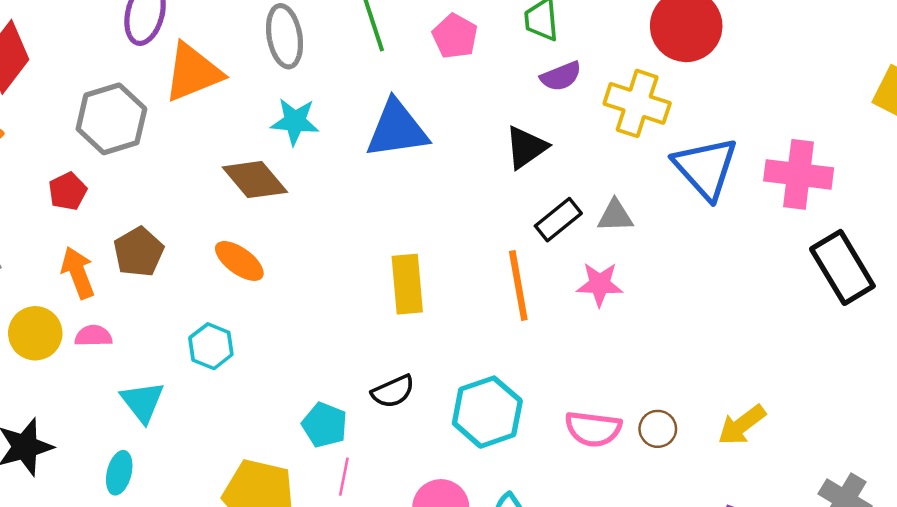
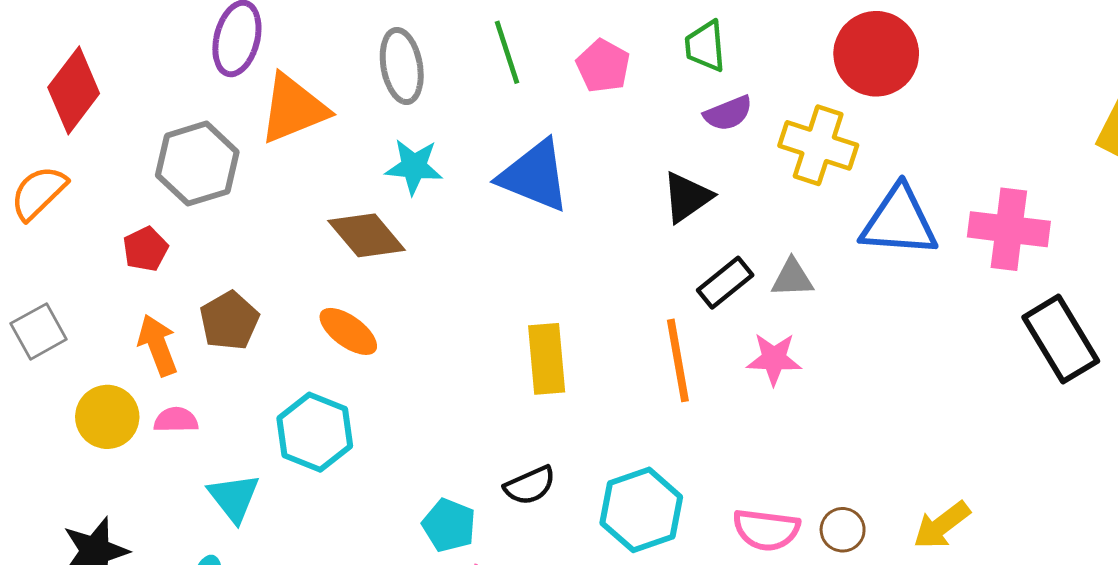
blue triangle: (397, 129) -> (534, 176), turned 30
blue triangle: (706, 168) -> (899, 222), turned -44
cyan hexagon: (211, 346) -> (315, 432), size x1.4

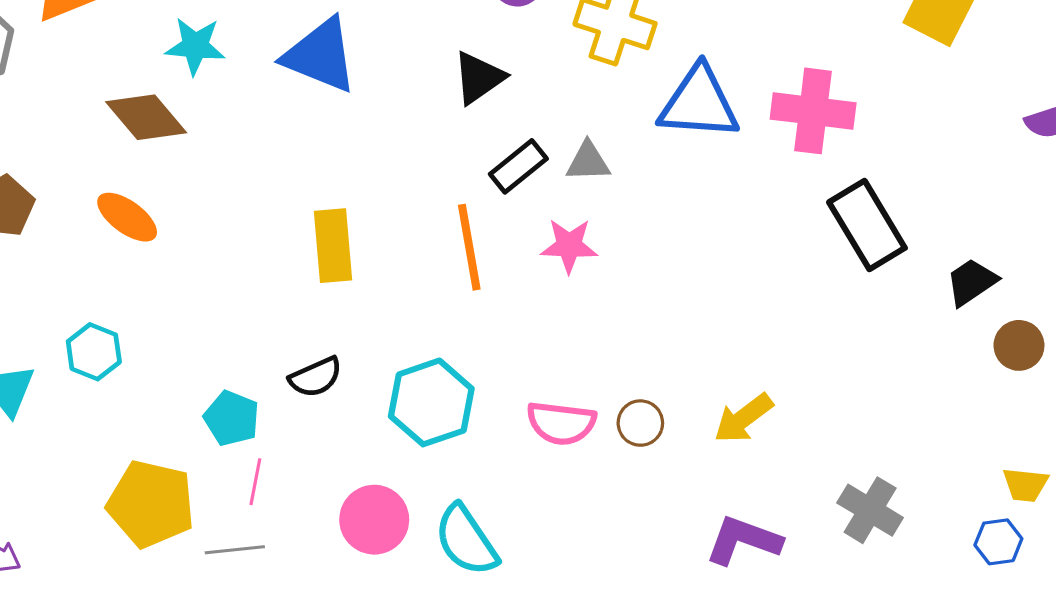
cyan hexagon: (315, 432) -> (94, 352), moved, size x0.7

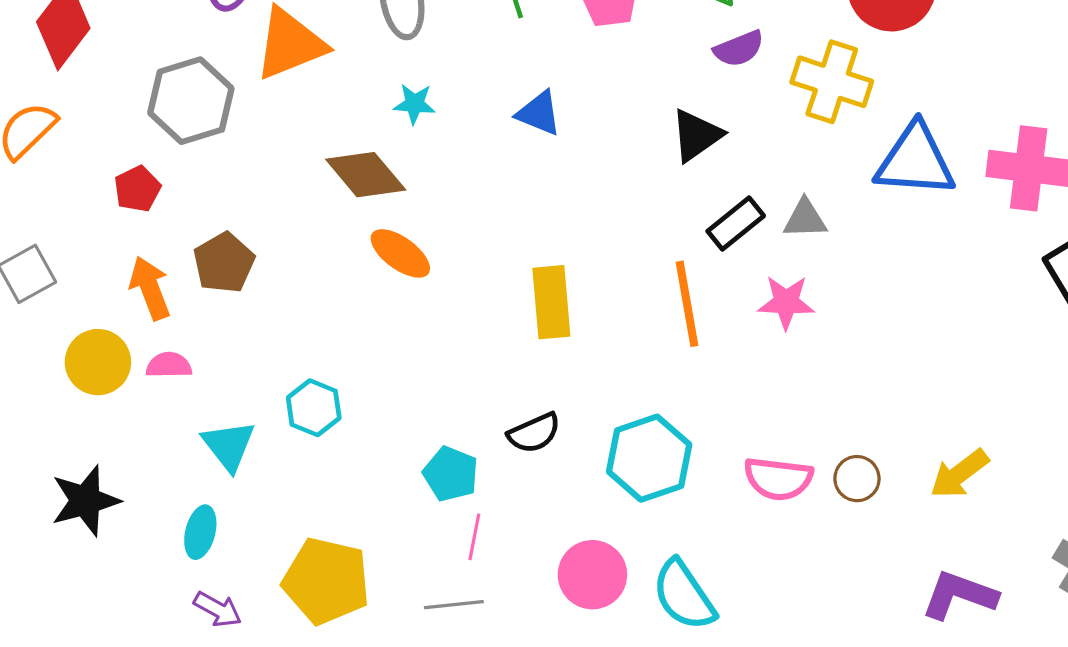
cyan star: (195, 46) -> (414, 104), size x0.7
blue triangle: (320, 55) -> (539, 113), size x0.6
orange ellipse: (127, 217) -> (400, 253), moved
yellow pentagon: (151, 504) -> (326, 581), moved

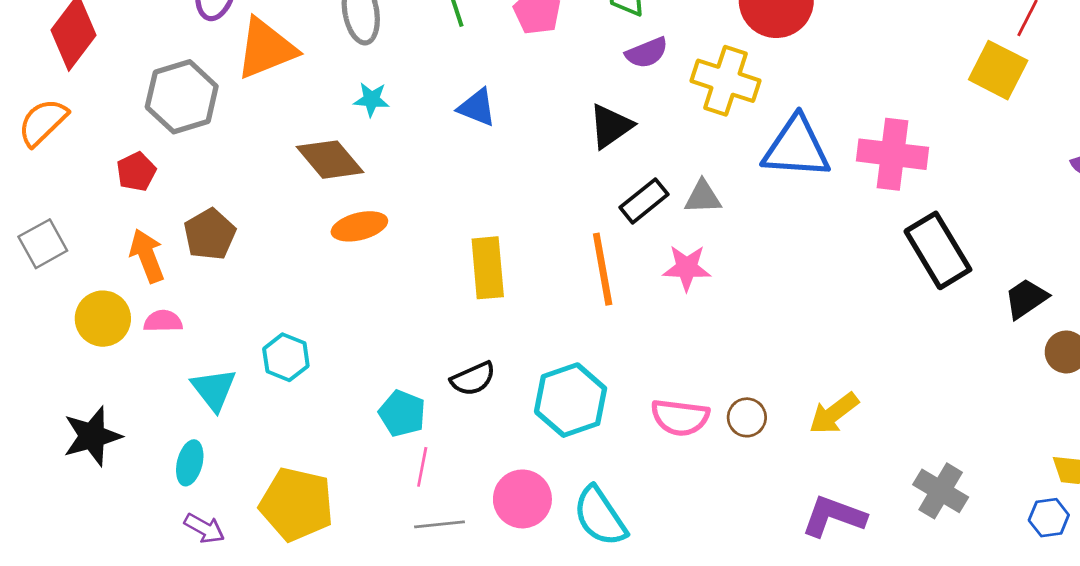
orange ellipse: (400, 253) -> (359, 226), turned -50
gray line: (454, 605) -> (440, 524), moved

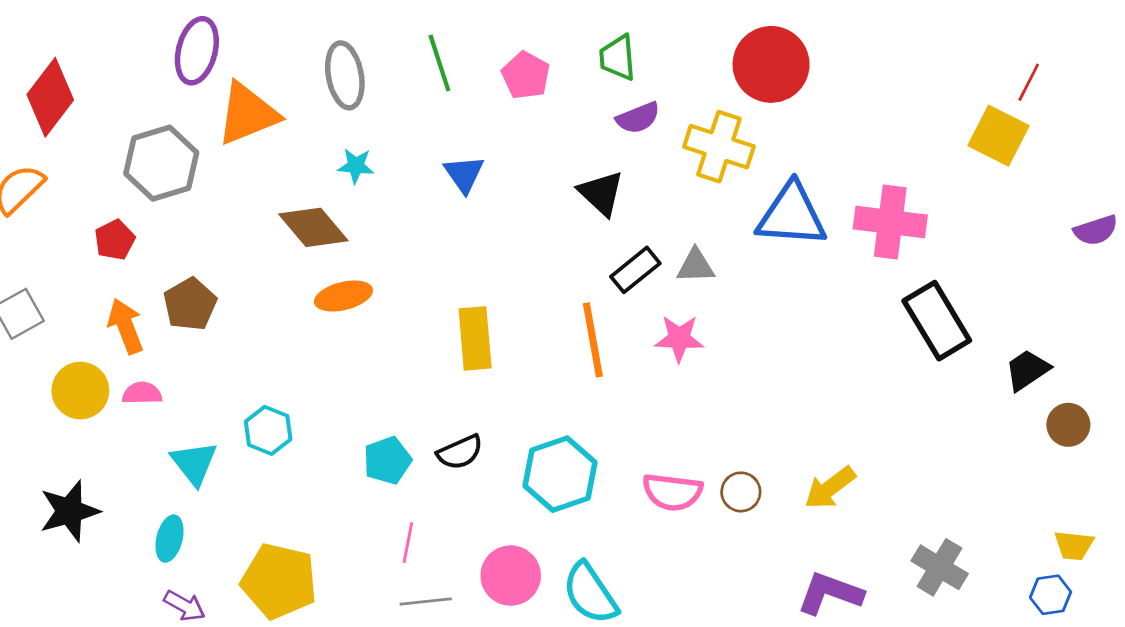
blue triangle: (477, 107) -> (464, 174), turned 33
black triangle: (611, 126) -> (601, 193), turned -42
cyan pentagon: (402, 413) -> (387, 460), moved, turned 30

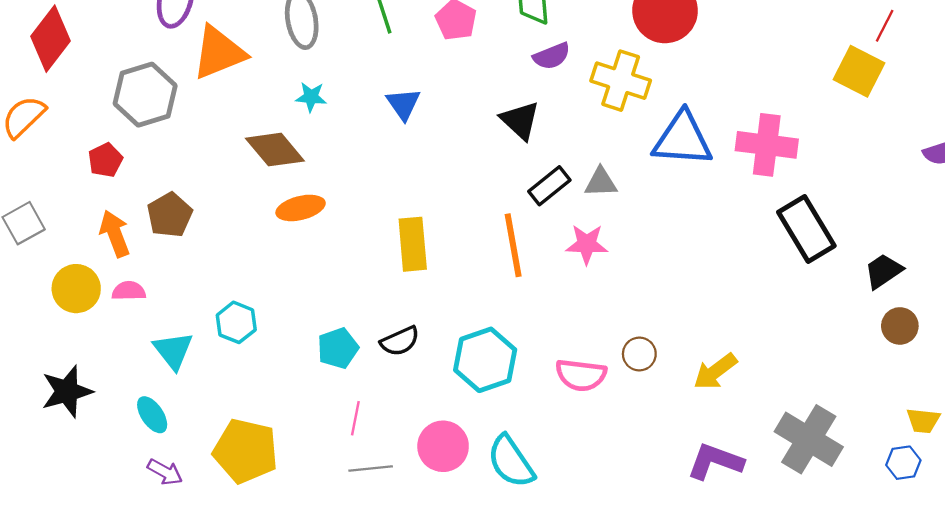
brown circle: (1068, 425) -> (900, 326), moved
brown circle: (741, 492) -> (639, 354), moved
cyan ellipse: (169, 539) -> (152, 415), turned -48
gray cross: (940, 567) -> (809, 439), size x1.4

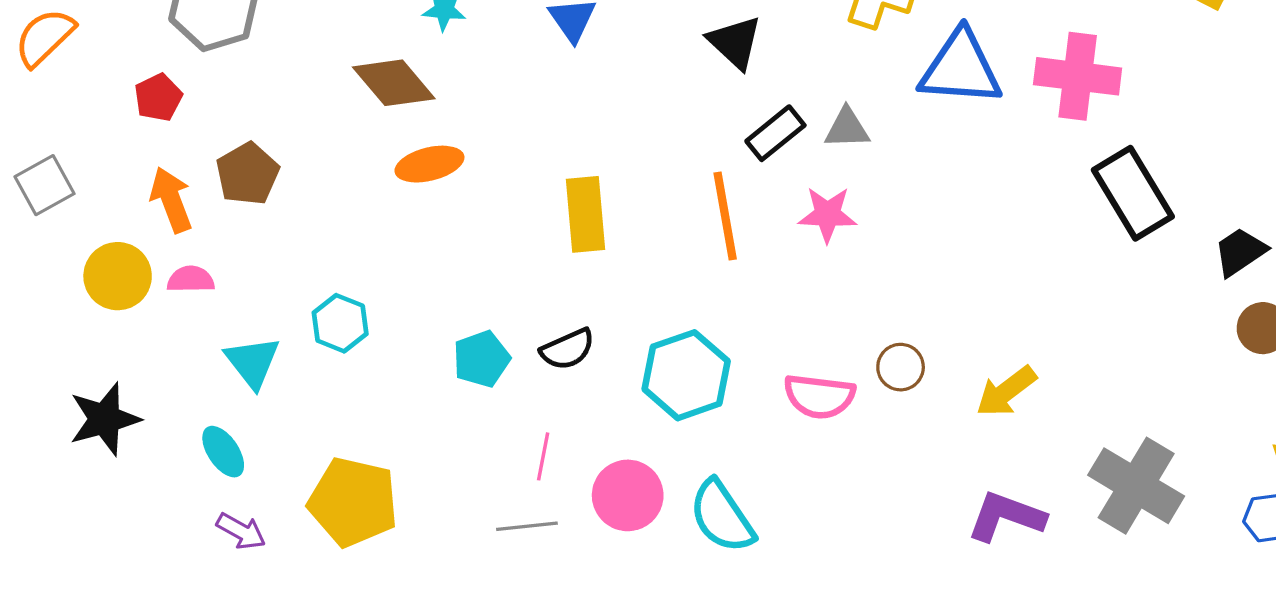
pink line: (355, 418) -> (543, 456), moved

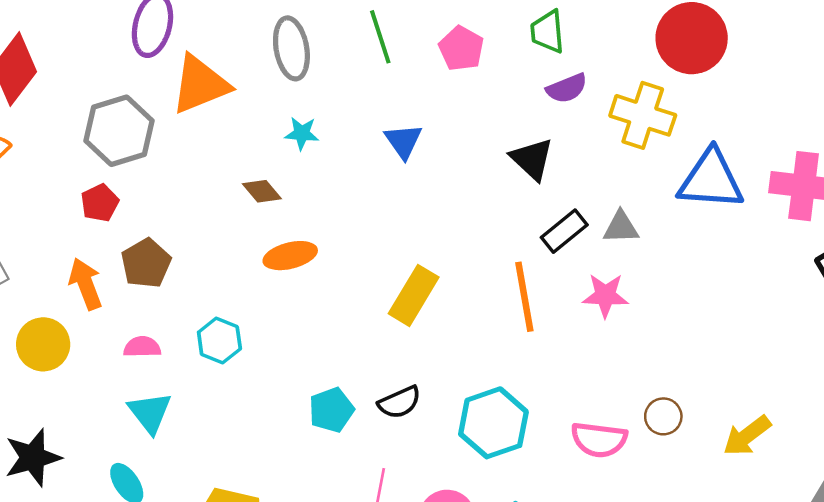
brown diamond: (394, 83) -> (262, 191), size x0.6
red pentagon: (158, 97) -> (100, 203), moved
yellow rectangle: (585, 214) -> (414, 295), turned 36
pink semicircle: (191, 279) -> (142, 347), moved
cyan hexagon: (340, 323) -> (219, 341), moved

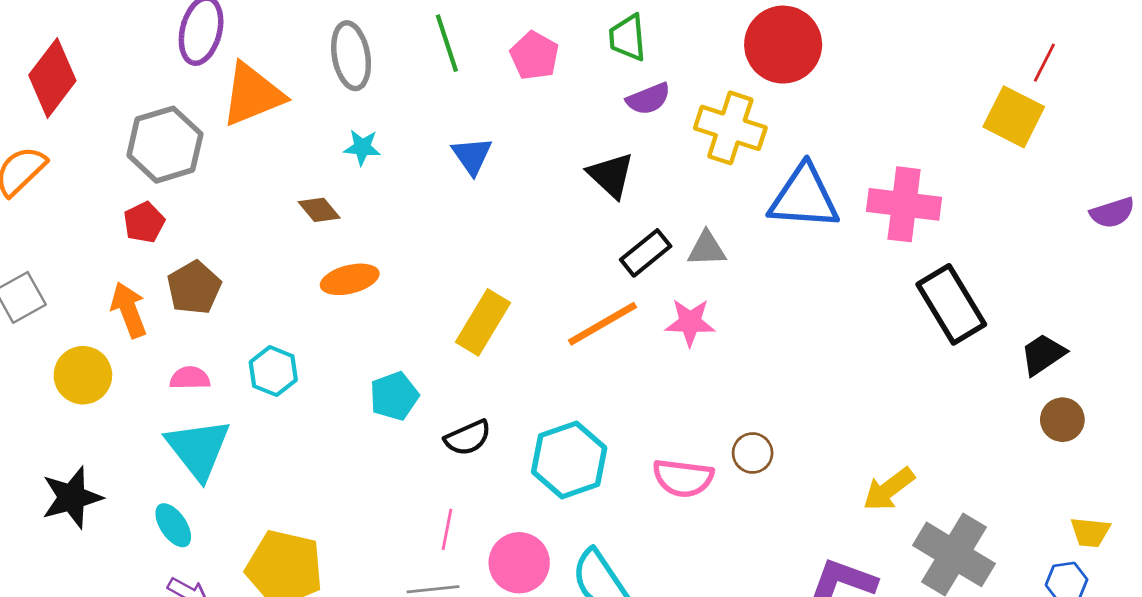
orange line: (524, 297) -> (603, 324), turned 70
cyan pentagon: (331, 410) -> (394, 396), moved
cyan triangle: (150, 413) -> (198, 449), size x1.4
yellow arrow: (747, 436) -> (889, 489), moved

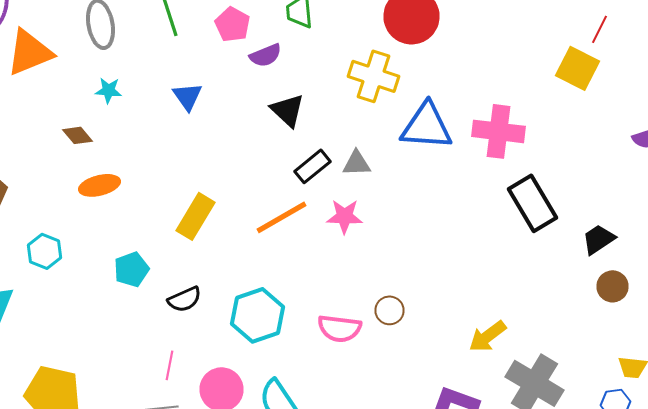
purple semicircle: (648, 99) -> (266, 55), moved

